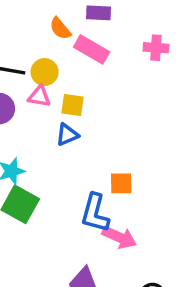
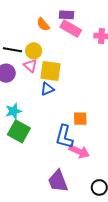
pink rectangle: (92, 49) -> (71, 29), moved
pink triangle: (39, 96) -> (30, 66), turned 32
yellow square: (72, 105) -> (51, 71), size x1.5

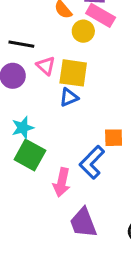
yellow circle: (34, 51) -> (83, 31), moved
blue L-shape: (64, 137) -> (92, 162), turned 30
pink arrow: (79, 151) -> (62, 182), moved, turned 78

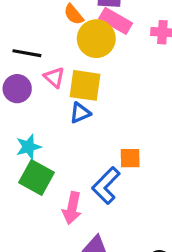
yellow circle: (83, 31) -> (96, 39), size x1.5

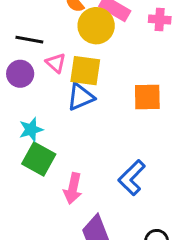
blue triangle: (80, 113) -> (81, 97), size x1.4
orange square: (130, 158) -> (147, 97), moved, size x1.4
blue L-shape: (106, 185) -> (132, 178), moved

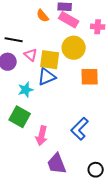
yellow circle: (96, 26) -> (74, 48), moved
cyan star: (31, 130) -> (26, 90), moved

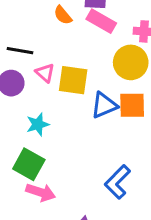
yellow circle: (74, 48) -> (131, 62), moved
blue triangle: (47, 77) -> (104, 105), moved
pink arrow: (42, 136) -> (41, 192), moved, turned -84

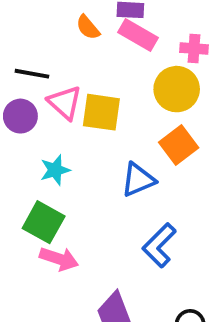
pink triangle: (45, 73) -> (65, 103), size x1.4
blue triangle: (104, 105) -> (138, 180), moved
orange square: (132, 105) -> (179, 145), turned -36

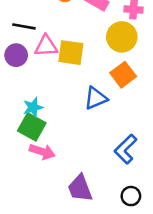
pink triangle: (65, 103) -> (46, 46), turned -45
cyan star: (55, 170) -> (33, 107), moved
blue L-shape: (159, 245) -> (126, 149), moved

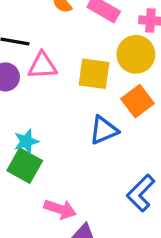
yellow square: (71, 53) -> (94, 74), moved
pink arrow: (42, 152) -> (60, 209), moved

